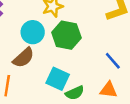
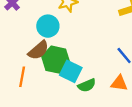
green hexagon: (66, 35) -> (56, 60), moved

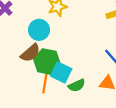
orange line: (22, 77) -> (45, 83), moved

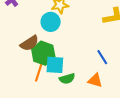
cyan circle: (39, 30) -> (51, 22), moved
cyan square: (61, 72) -> (55, 65), turned -30

